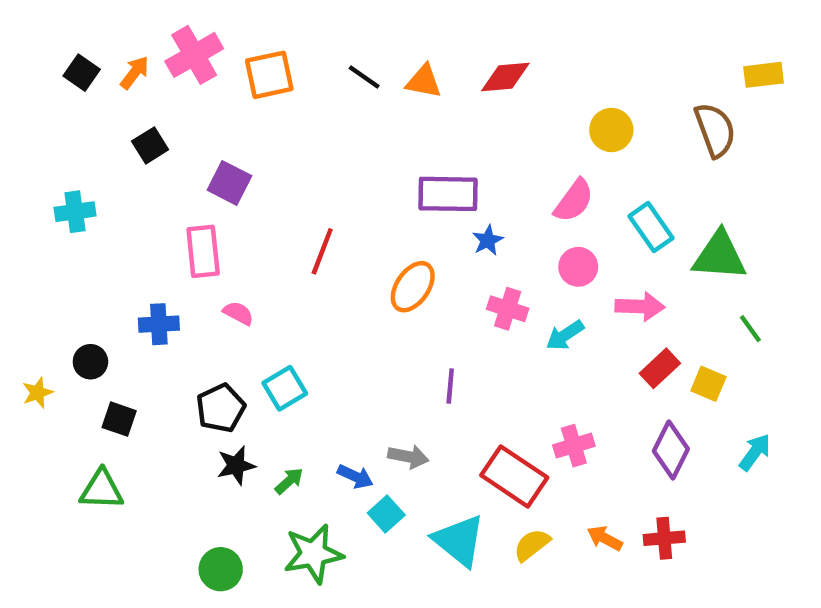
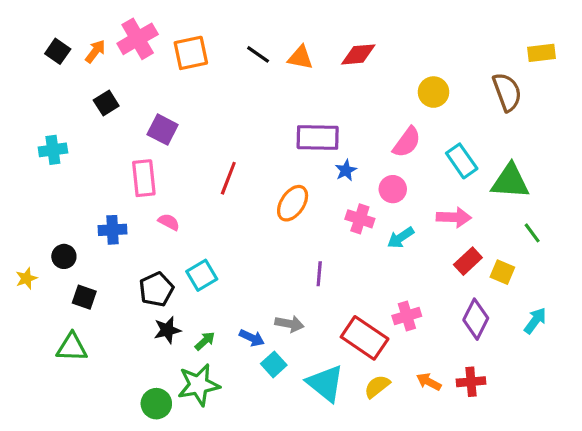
pink circle: (578, 267) -> (393, 189), moved
green star: (313, 554) -> (199, 385), moved

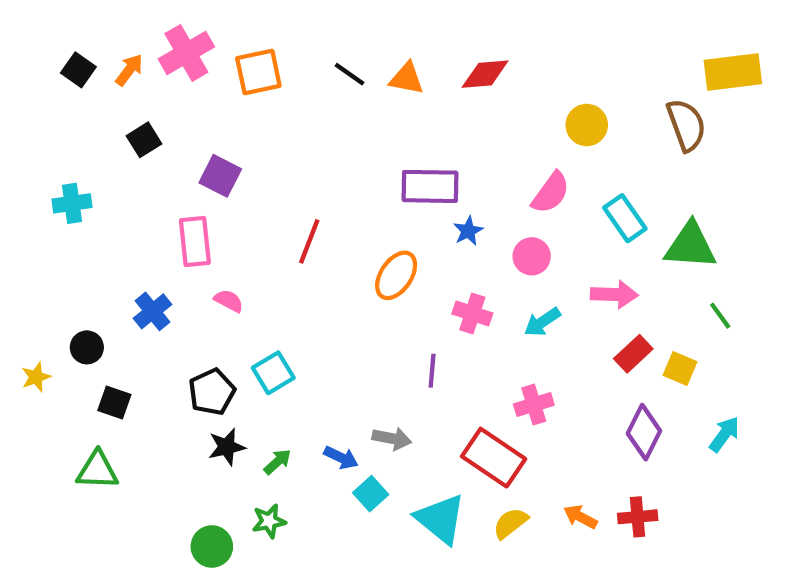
yellow rectangle: (542, 53) -> (733, 72), size x1.5
pink cross: (360, 219) -> (472, 313), moved
blue cross: (112, 230) -> (153, 311), turned -36
pink cross: (407, 316) -> (534, 405), moved
green star: (199, 385) -> (269, 521), size x0.6

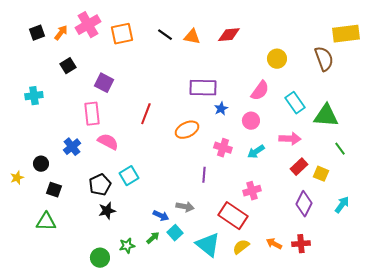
black square: (78, 70) -> (37, 33), turned 35
orange ellipse: (396, 275) -> (187, 130), turned 30
pink semicircle: (229, 301) -> (108, 142), size x1.5
green arrow: (277, 462) -> (153, 238), moved

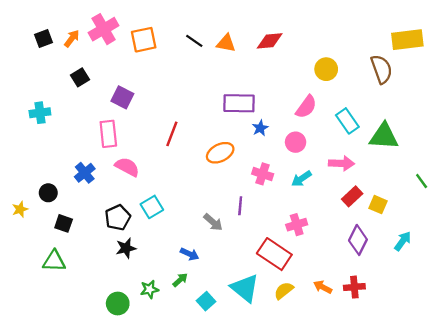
green line: (340, 149) -> (422, 181), moved
gray arrow: (185, 207) -> (213, 222), moved, turned 30
cyan square: (175, 233) -> (206, 301), moved

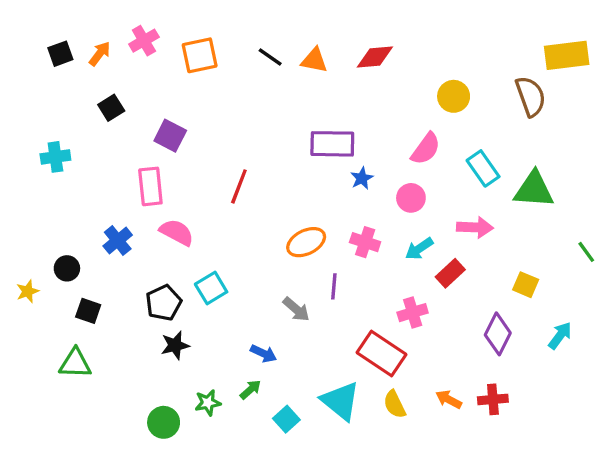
pink cross: (104, 29) -> (144, 41), size x0.7
orange ellipse: (220, 153) -> (306, 242), moved
red rectangle: (352, 196) -> (450, 273), moved
yellow semicircle: (284, 291) -> (395, 404), turned -78

